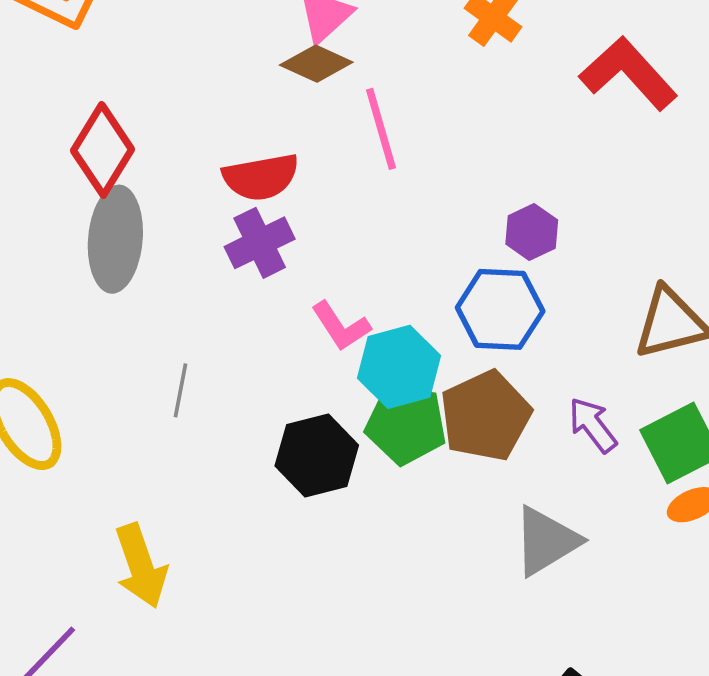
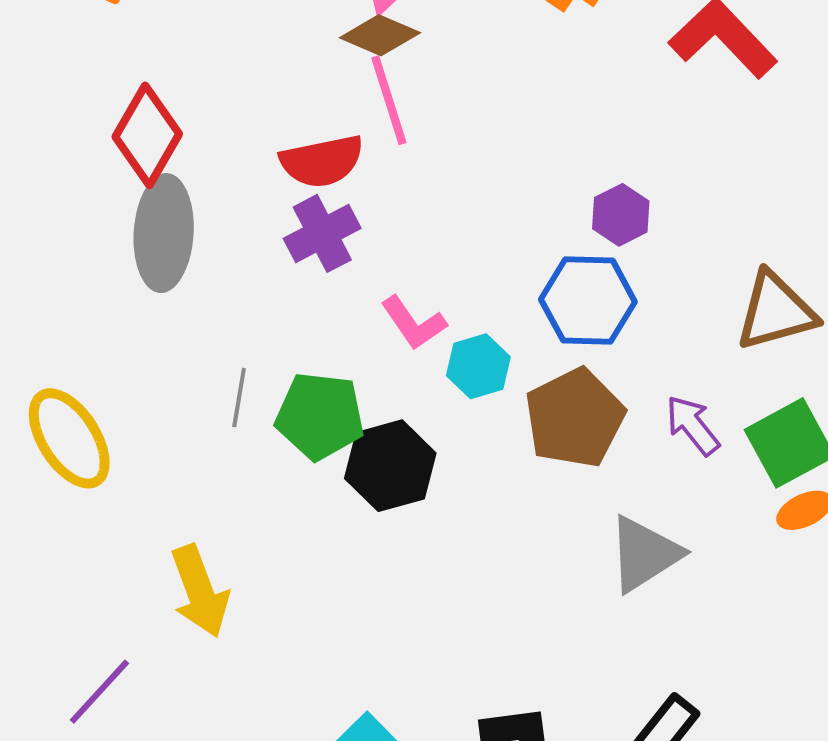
pink line: (381, 129) -> (389, 100), moved
cyan hexagon: (399, 367) -> (478, 366), size x0.7
green pentagon: (406, 424) -> (320, 416), moved

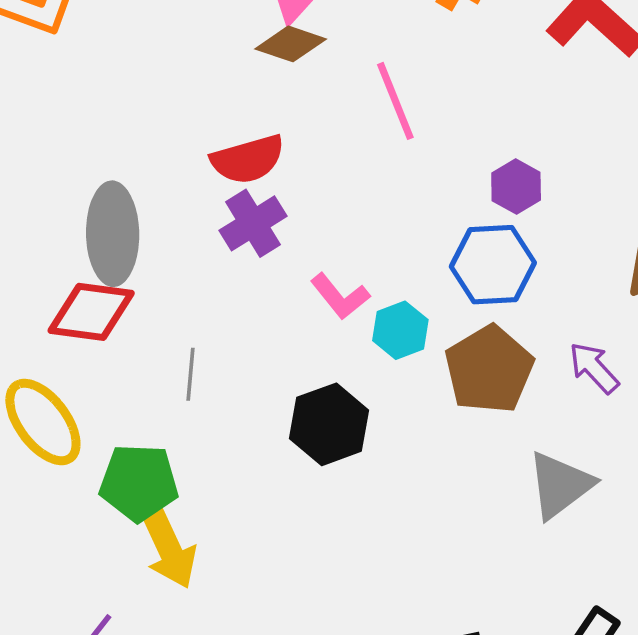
pink line: (389, 100) -> (395, 101), moved
red diamond: (147, 135) -> (91, 312), moved, turned 72
green pentagon: (320, 416) -> (139, 483), moved

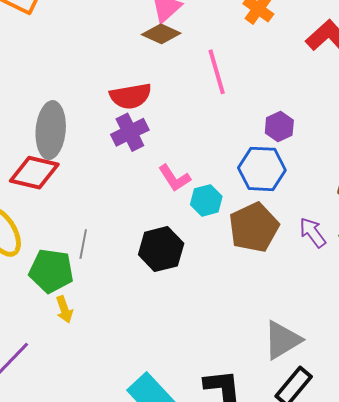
gray line: (191, 374) -> (83, 244), moved
gray triangle: (560, 485) -> (282, 340), moved
yellow arrow: (169, 548) -> (64, 309), size x0.6

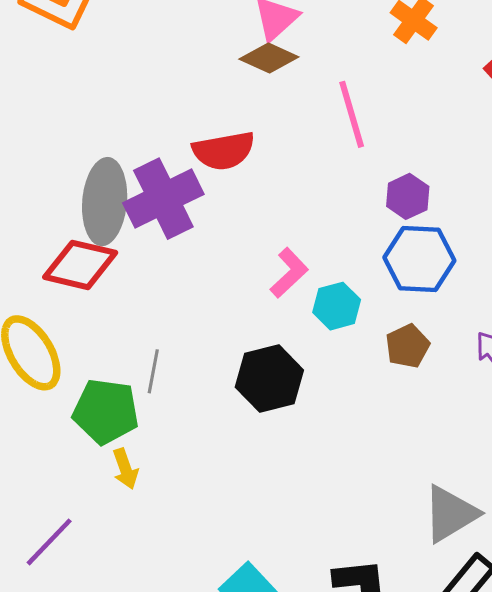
purple hexagon: (279, 127) -> (408, 196), moved
purple cross: (130, 132) -> (163, 199), moved, size x1.4
pink L-shape: (174, 178) -> (289, 273), turned -100
brown pentagon: (254, 227) -> (407, 346), size x0.6

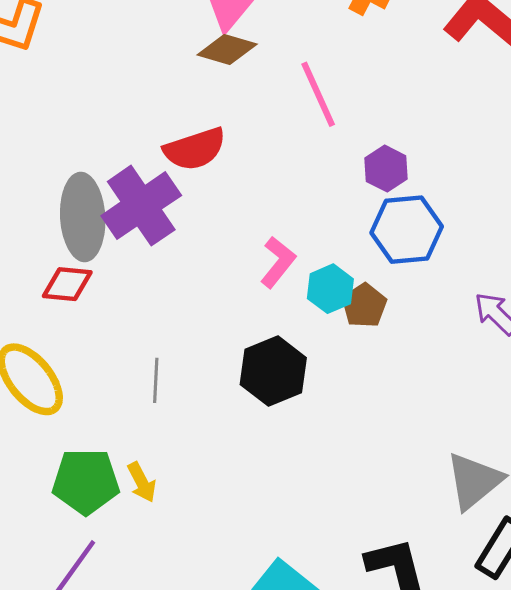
red diamond: (80, 265) -> (67, 284), size x0.7
brown pentagon: (407, 346) -> (364, 305), moved
green pentagon: (106, 411) -> (86, 481), moved

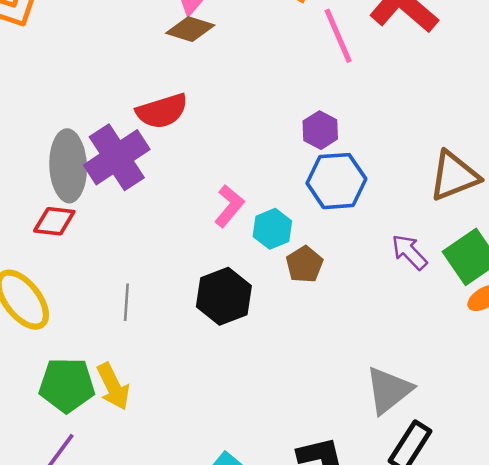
pink line: (318, 94) -> (338, 36), moved
brown pentagon: (364, 305) -> (305, 264), moved
yellow arrow: (142, 482) -> (113, 386), size x1.4

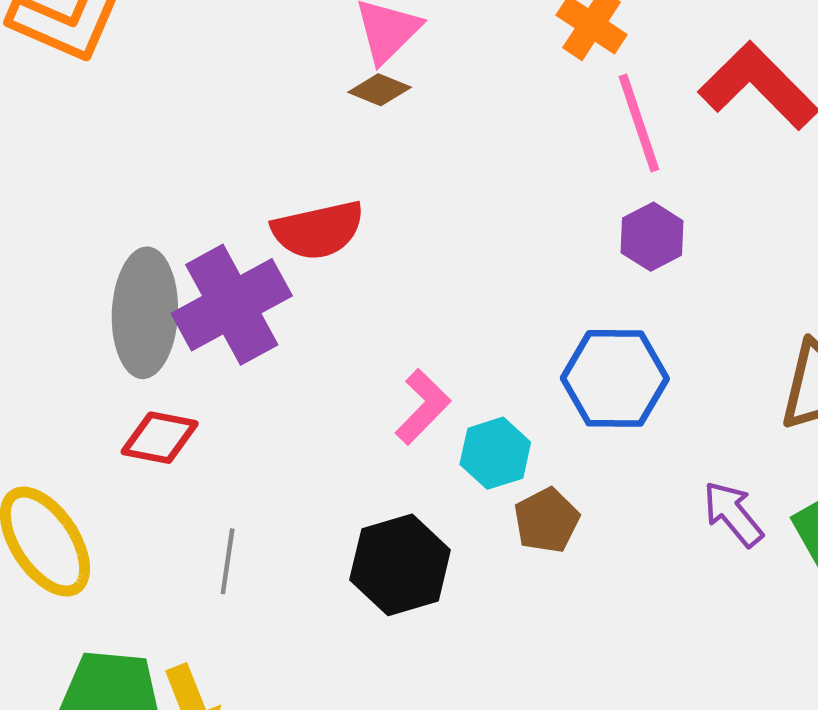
brown diamond: (190, 29) -> (380, 90), size x0.7
purple hexagon: (320, 130) -> (652, 237), moved
red diamond: (54, 221) -> (160, 438), moved

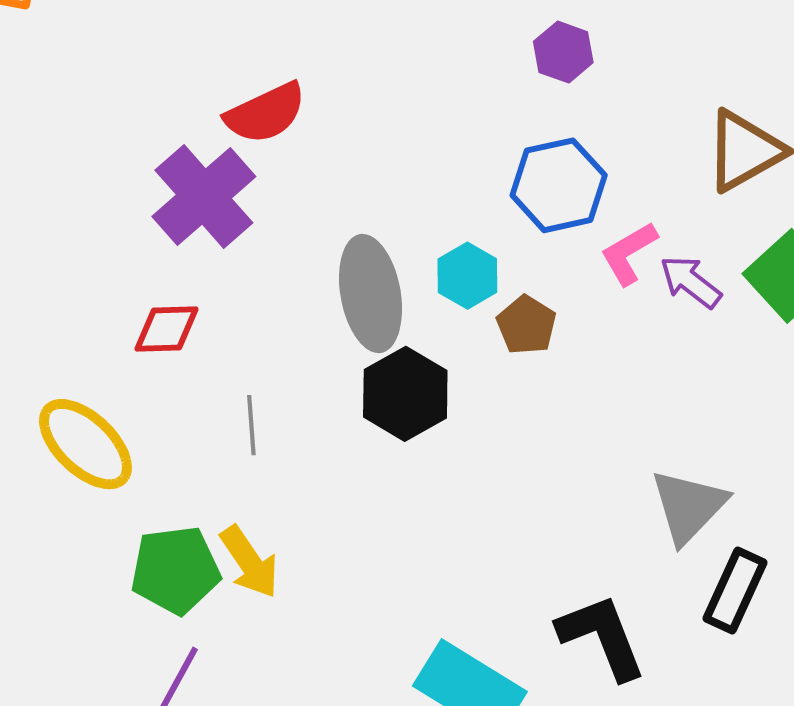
gray ellipse: (145, 313) -> (371, 294), moved
pink L-shape: (423, 407) -> (629, 253), moved, turned -152

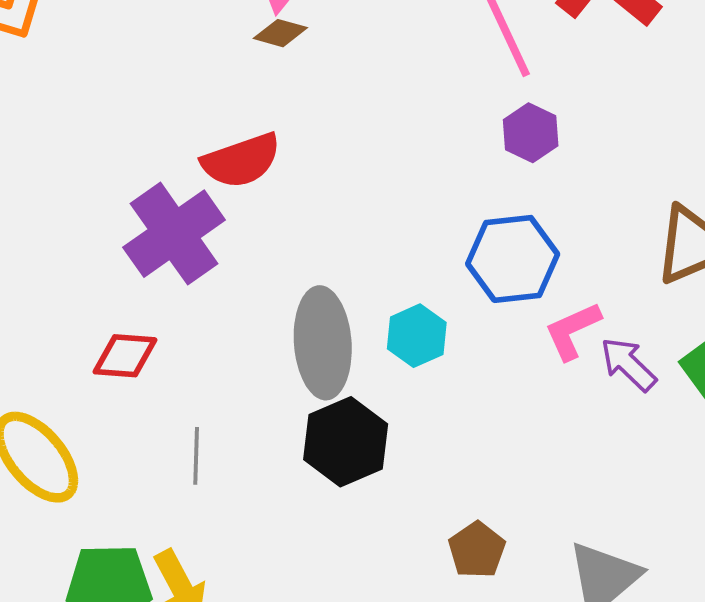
brown pentagon: (526, 325) -> (477, 550), moved

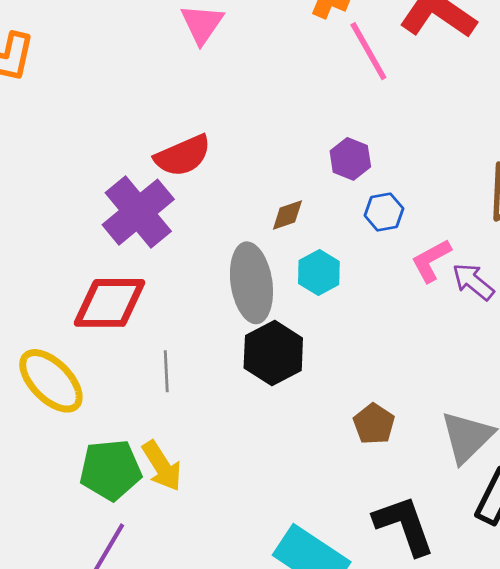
brown diamond: (280, 33) -> (287, 215), moved, turned -30
purple hexagon: (531, 133) -> (350, 159), moved
blue hexagon: (513, 259) -> (384, 212), size x0.6
red diamond: (125, 356) -> (109, 303), size x1.6

